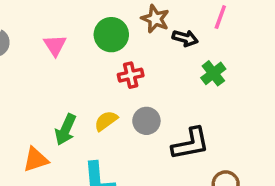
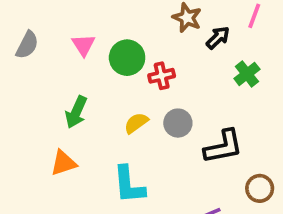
green circle: (111, 35) -> (127, 58), moved
black arrow: (185, 38) -> (218, 38), turned -60
green arrow: (66, 130) -> (76, 112), moved

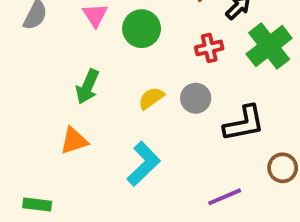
green cross: (247, 74) -> (269, 46), size x1.6
red cross: (162, 76) -> (209, 48), moved
cyan L-shape: (129, 185) -> (143, 164), turned -129

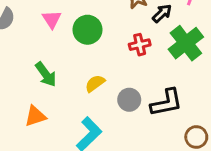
green arrow: (87, 87) -> (46, 74), turned -60
gray circle: (196, 98) -> (129, 100), moved

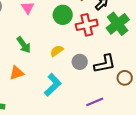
green circle: (87, 30) -> (63, 15), moved
red cross: (140, 45) -> (87, 25), size x1.5
brown circle: (196, 137) -> (125, 78), moved

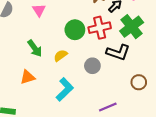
green circle: (63, 15) -> (75, 30), moved
yellow semicircle: (57, 51) -> (60, 55), moved
black L-shape: (105, 64) -> (118, 52), moved, turned 30

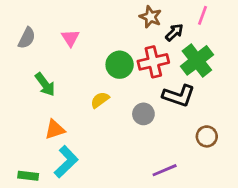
green arrow: (35, 48) -> (45, 84), moved
cyan L-shape: (65, 89) -> (66, 162), moved

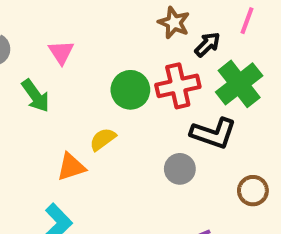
green arrow: (45, 84) -> (36, 96), moved
gray circle: (143, 114) -> (180, 169), moved
orange triangle: (55, 129) -> (71, 167), moved

